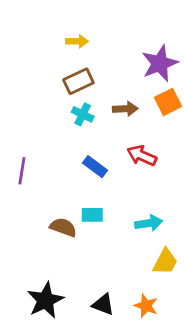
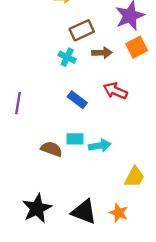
brown rectangle: (78, 81) -> (82, 30), moved
cyan arrow: (149, 223) -> (100, 146), moved
black triangle: (103, 304) -> (84, 212), size x1.4

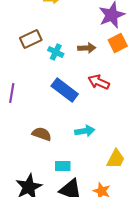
brown rectangle: (82, 30) -> (31, 39), moved
blue rectangle: (77, 100) -> (65, 90), size x1.5
cyan rectangle: (75, 139) -> (63, 166), moved

